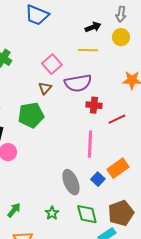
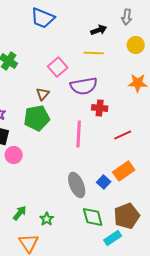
yellow circle: (121, 37) -> (136, 45), moved
brown triangle: (45, 88) -> (43, 94), moved
red line: (117, 119) -> (123, 135), moved
pink line: (90, 144) -> (79, 134), moved
green star: (52, 213) -> (47, 219), moved

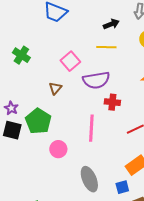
green pentagon: (37, 118) -> (38, 121), moved, turned -30
pink circle: (14, 155) -> (58, 149), moved
blue square: (104, 182) -> (122, 187), moved, turned 32

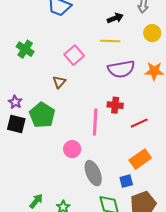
purple semicircle: (96, 80) -> (121, 69), moved
red cross: (112, 102) -> (115, 105), moved
pink circle: (58, 149) -> (72, 149), moved

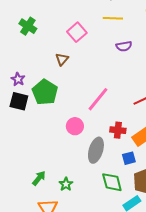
purple semicircle: (121, 69) -> (124, 46), size x0.6
red cross: (115, 105) -> (118, 130), moved
pink line: (95, 122) -> (98, 99), turned 36
gray ellipse: (93, 173) -> (96, 150), turned 40

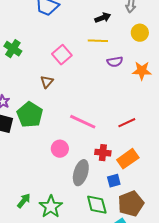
purple semicircle: (124, 46) -> (115, 62), moved
pink line: (98, 99) -> (83, 122), turned 76
green star: (66, 184) -> (51, 207), size x1.6

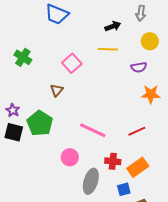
purple semicircle: (115, 62) -> (139, 67), moved
orange star: (142, 71) -> (151, 94), moved

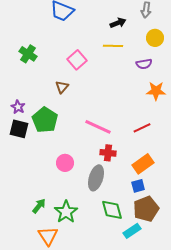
pink circle: (70, 157) -> (65, 163), moved
red cross: (113, 161) -> (108, 153), moved
blue square: (124, 189) -> (138, 186), moved

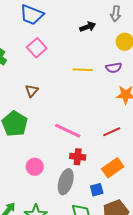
yellow line: (113, 46) -> (83, 70), moved
pink square: (77, 60) -> (37, 48), moved
blue square: (138, 186) -> (97, 190), moved

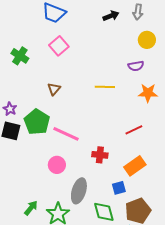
black arrow: (88, 27) -> (111, 16), moved
yellow line: (83, 70) -> (105, 87), moved
pink line: (68, 131) -> (66, 134), moved
gray ellipse: (66, 182) -> (79, 191), moved

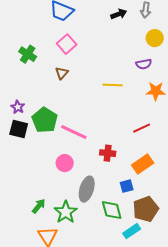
brown triangle: (54, 89) -> (62, 73), moved

